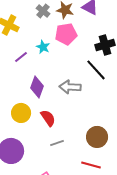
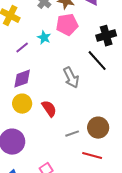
purple diamond: (37, 87) -> (22, 79), moved, turned 50
gray arrow: (70, 87) -> (71, 78), turned -120
gray line: (57, 143) -> (72, 134), moved

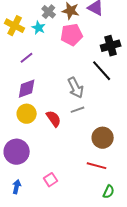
cyan star: (44, 38) -> (39, 28), moved
gray line: (72, 134) -> (78, 110), moved

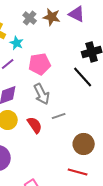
cyan star: (39, 28) -> (17, 43), moved
pink pentagon: (72, 35) -> (40, 64), moved
gray arrow: (76, 88) -> (42, 94), moved

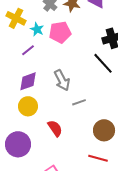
pink pentagon: (40, 64) -> (60, 32), moved
red semicircle: (35, 125) -> (55, 128), moved

